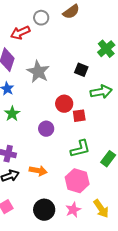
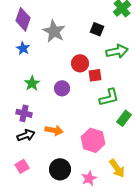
green star: (12, 114) -> (32, 83), moved
green L-shape: (80, 149) -> (109, 97), moved
pink star: (73, 210) -> (89, 178), moved

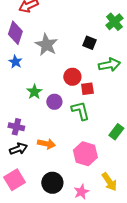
green star: (32, 83) -> (34, 92), moved
green L-shape: (109, 97) -> (80, 111), moved, turned -90
pink square: (22, 166) -> (14, 180), size x1.5

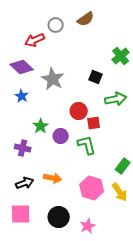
purple diamond: (15, 33) -> (22, 67), turned -65
purple cross: (16, 127) -> (23, 148), moved
pink square: (14, 180) -> (21, 214), turned 30
yellow arrow: (109, 182) -> (120, 192), moved

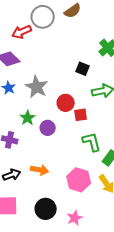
gray circle: (56, 25) -> (43, 17), size x1.5
gray star: (53, 79) -> (37, 87), moved
green L-shape: (87, 145) -> (92, 142), moved

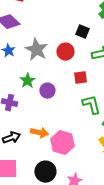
red circle: (66, 103) -> (65, 52), moved
pink hexagon: (79, 180) -> (62, 143), moved

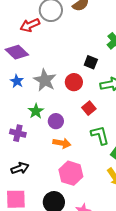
red square: (80, 78) -> (89, 108), turned -32
orange arrow: (39, 133) -> (62, 143), moved

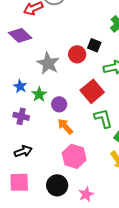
blue star: (17, 81) -> (20, 86), moved
red circle: (74, 82) -> (77, 54), moved
red square: (89, 108) -> (92, 91), size x1.6
orange arrow: (62, 143) -> (65, 126), turned -144

